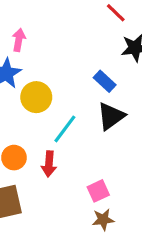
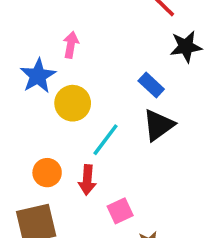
pink arrow: (19, 40) -> (71, 45), moved
pink square: (98, 191) -> (120, 211), moved

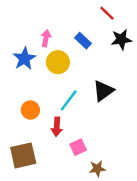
blue rectangle: (151, 85) -> (83, 41), moved
yellow circle: (73, 103) -> (58, 62), moved
orange circle: (47, 173) -> (30, 110), moved

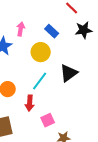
yellow circle: (58, 62) -> (41, 52), moved

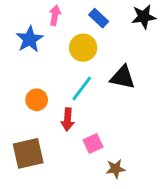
black triangle: (69, 73) -> (123, 77), turned 48

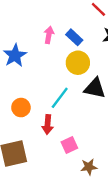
pink arrow: (55, 15) -> (49, 35), moved
yellow circle: (83, 48) -> (78, 63), moved

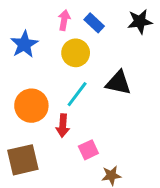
yellow circle: (78, 63) -> (76, 53), moved
orange circle: (21, 108) -> (31, 106), size x1.5

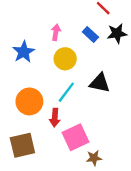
blue rectangle: (94, 23) -> (90, 35), moved
pink square: (88, 150) -> (75, 137), size x1.6

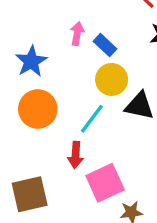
blue rectangle: (90, 35) -> (105, 45), moved
yellow circle: (65, 59) -> (112, 79), moved
orange circle: (29, 101) -> (38, 109), moved

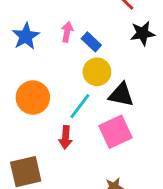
blue star: (31, 61) -> (26, 36), moved
pink square: (105, 183) -> (115, 132), moved

